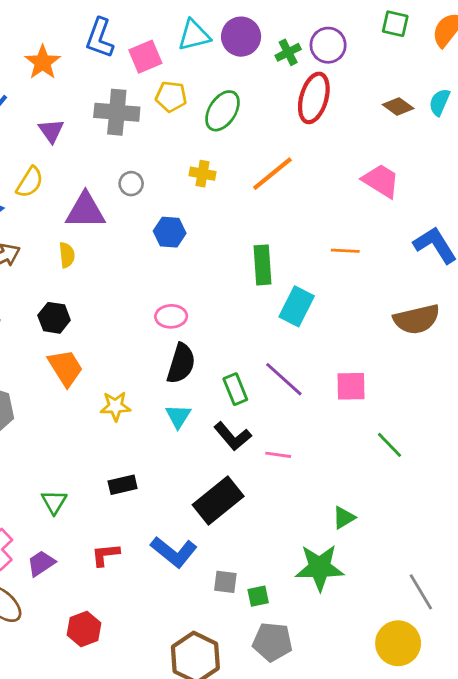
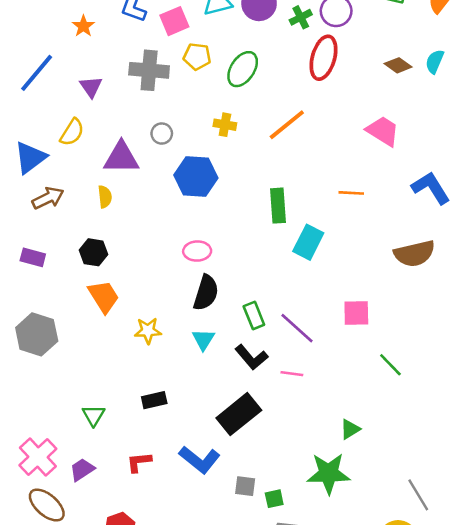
orange star: (43, 62) -> (83, 26), size x0.7
blue hexagon: (170, 232) -> (196, 176), size x1.5
purple line: (284, 379) -> (297, 328), moved

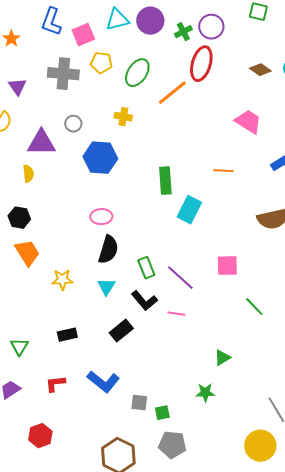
orange line: (287, 125) -> (172, 93), moved
black rectangle: (239, 414) -> (121, 331), moved, size x0.7
green star: (329, 473) -> (205, 393), size x0.6

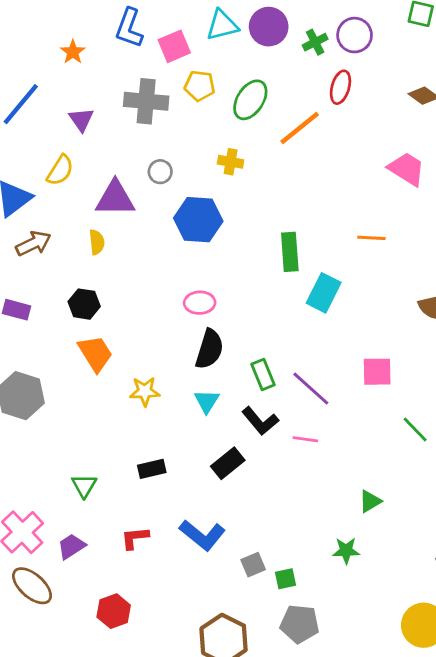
red ellipse: (201, 64) -> (340, 87), size x0.7
gray square: (139, 403) -> (253, 565), turned -30

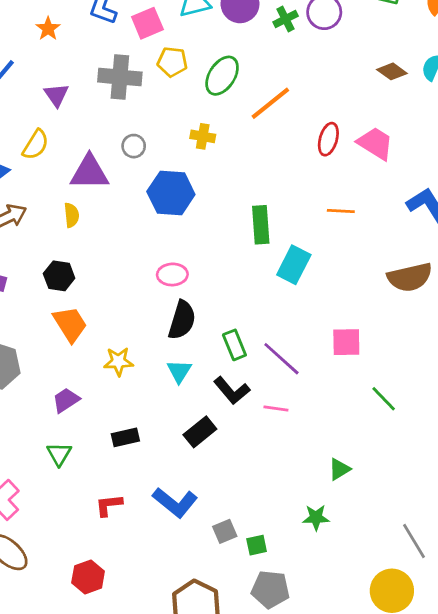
red ellipse: (340, 87) -> (328, 139), moved
purple trapezoid: (71, 546) -> (66, 400), moved

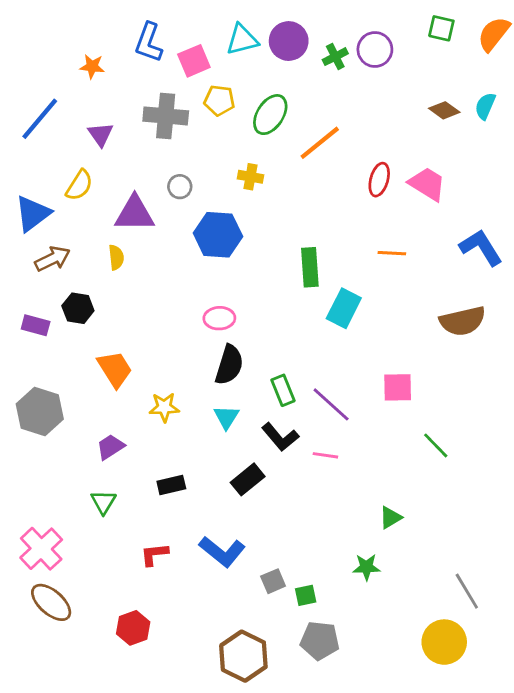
orange star: (48, 29) -> (92, 66), turned -30
black hexagon: (59, 276) -> (78, 308), moved

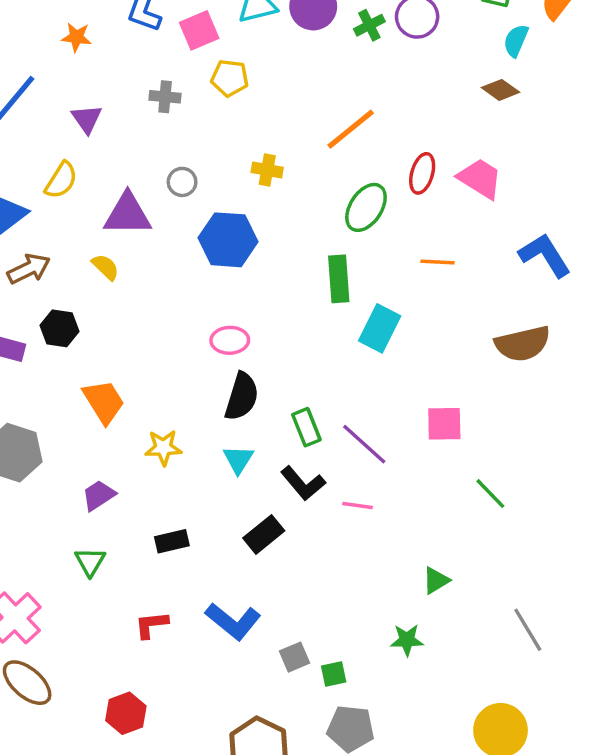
cyan semicircle: (485, 106) -> (516, 41), moved
green ellipse: (270, 115) -> (366, 207), moved
gray cross: (166, 116) -> (165, 97), size x0.6
yellow semicircle: (116, 257) -> (105, 267), turned -40
gray line: (467, 591) -> (528, 630), moved

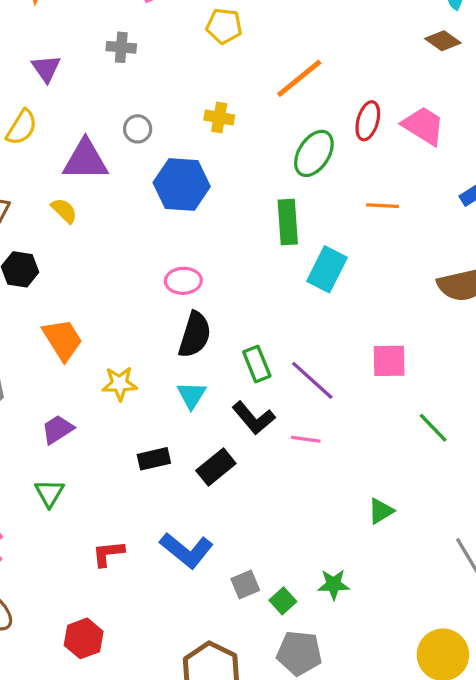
yellow pentagon: (230, 78) -> (224, 26), moved
black rectangle: (172, 541) -> (154, 459), moved
green star: (407, 640) -> (334, 585), moved
green square: (334, 674) -> (283, 601), turned -30

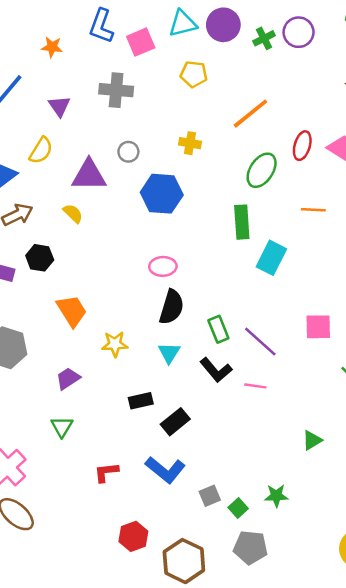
gray cross: (121, 47) -> (116, 90), size x1.5
black rectangle: (216, 467) -> (175, 422), moved
red hexagon: (84, 638) -> (133, 536), moved

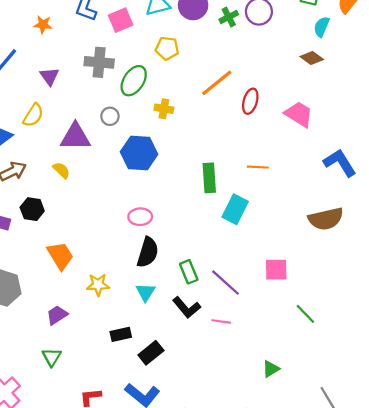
red ellipse: (302, 146) -> (250, 101), moved
green ellipse: (262, 170) -> (134, 81), moved
orange line: (313, 210) -> (258, 167), moved

